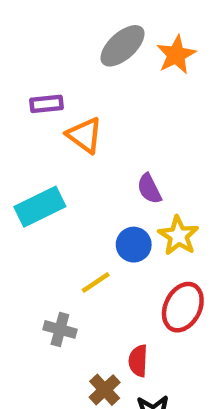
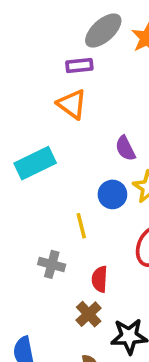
purple rectangle: (47, 104) -> (79, 66), moved
yellow line: (96, 283) -> (81, 226), turned -70
red semicircle: (138, 361) -> (100, 279), moved

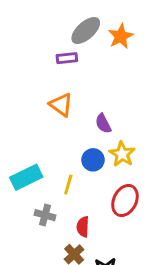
orange triangle: (72, 104) -> (61, 105), moved
cyan rectangle: (35, 163) -> (26, 177), moved
yellow line: (81, 226) -> (68, 185), turned 30

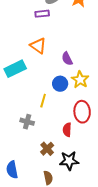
cyan rectangle: (26, 177) -> (15, 69), moved
red ellipse: (125, 201) -> (82, 112), turned -30
red semicircle: (83, 227) -> (67, 130), moved

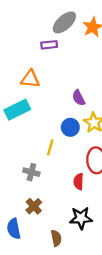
orange triangle: (38, 46) -> (30, 79), moved, turned -30
brown cross: (47, 149) -> (34, 206), moved

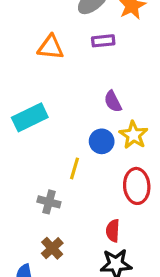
purple rectangle: (49, 45) -> (103, 41), moved
orange triangle: (30, 79) -> (51, 47), moved
red semicircle: (79, 182) -> (113, 231), moved

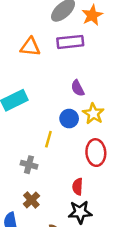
purple rectangle: (103, 41) -> (70, 42), size x1.5

